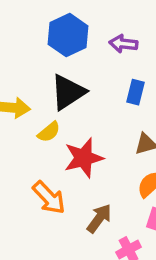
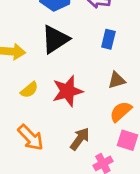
yellow semicircle: (49, 132) -> (29, 90), moved
orange arrow: (49, 198) -> (31, 138), moved

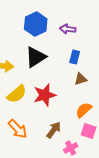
brown triangle: (117, 80) -> (81, 79), moved
yellow semicircle: (29, 90) -> (17, 94), size x1.5

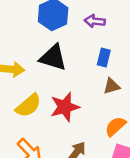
black triangle: (36, 57) -> (53, 58), turned 50

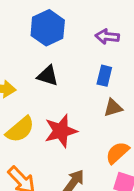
purple arrow: (95, 21) -> (107, 37), moved
black triangle: (53, 58) -> (48, 76), size x0.7

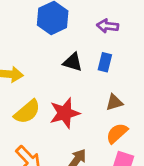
black triangle: (48, 76) -> (73, 62), moved
brown triangle: (113, 108) -> (114, 102), moved

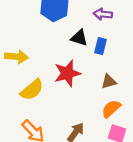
black triangle: (73, 62) -> (79, 38), moved
red star: (65, 113) -> (67, 73), moved

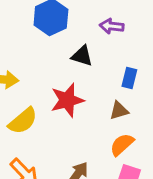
blue rectangle: (100, 46) -> (129, 78), moved

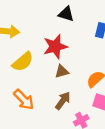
brown triangle: (119, 111) -> (62, 71), moved

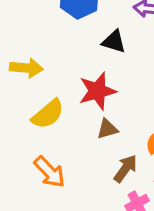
brown arrow: (63, 101) -> (125, 169), moved

